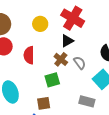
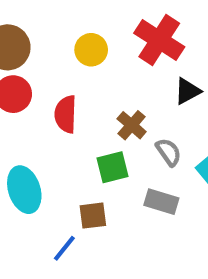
black triangle: (67, 41) -> (188, 91), moved
gray semicircle: (80, 63) -> (169, 152), moved
gray rectangle: (87, 101) -> (161, 202), moved

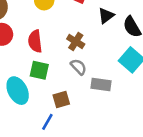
gray semicircle: (169, 152) -> (78, 67), moved
green square: (113, 167) -> (39, 70), moved, turned 36

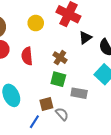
gray semicircle: (78, 67) -> (62, 114), moved
green square: (39, 70) -> (58, 79), moved

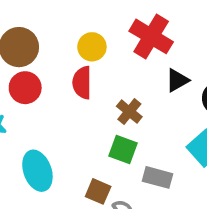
red semicircle: (27, 56) -> (82, 83), moved
brown square: (46, 104) -> (98, 191), turned 32

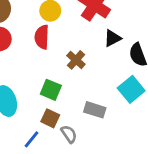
green square: (123, 149) -> (51, 90), moved

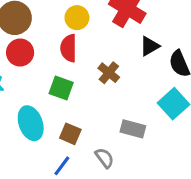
green square: (51, 90) -> (61, 88), moved
brown square: (50, 118) -> (70, 134), moved

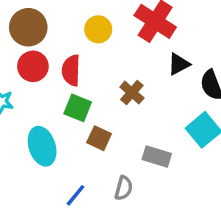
red semicircle: (69, 48) -> (71, 70), moved
brown square: (70, 134) -> (99, 138), moved
gray semicircle: (104, 158) -> (124, 188), turned 50

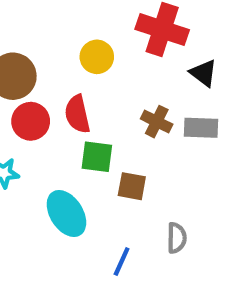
black triangle: (179, 64) -> (204, 73), turned -40
gray rectangle: (157, 157) -> (201, 128), moved

